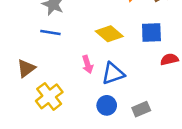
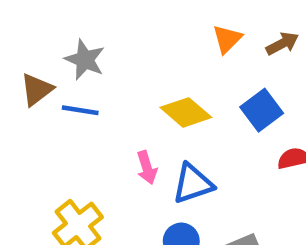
blue square: (151, 32) -> (262, 110), turned -35
brown triangle: (26, 68) -> (37, 90), moved

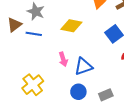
yellow diamond: (186, 112) -> (71, 26), moved, turned -30

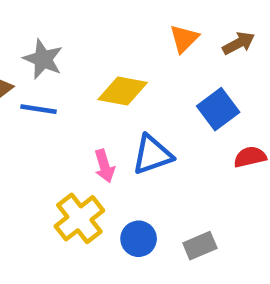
blue triangle: (83, 66) -> (152, 155), moved
yellow cross: (33, 85) -> (79, 218), moved

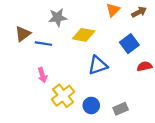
gray star: (43, 59) -> (58, 17), moved, turned -30
pink arrow: (104, 166) -> (42, 75), moved

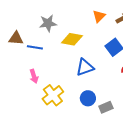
brown triangle: (23, 34) -> (16, 38), turned 42
blue circle: (91, 105) -> (88, 98), moved

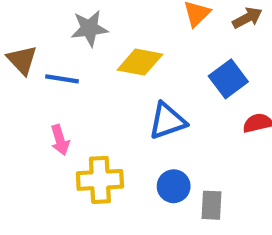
brown triangle: (16, 38) -> (22, 60), turned 42
yellow cross: (53, 95) -> (100, 180), turned 35
gray rectangle: (106, 107) -> (211, 205), turned -64

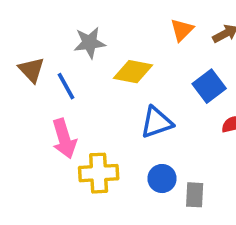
blue line: (62, 79) -> (66, 86), turned 52
pink arrow: (60, 140) -> (64, 139), size x1.5

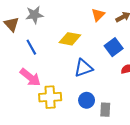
gray star: (90, 43) -> (34, 15), moved
brown triangle: (32, 70) -> (12, 24), moved
pink arrow: (64, 139) -> (30, 77), turned -35

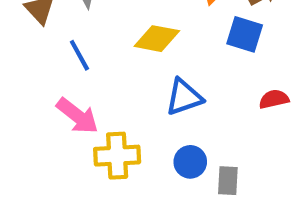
blue square: (114, 47) -> (245, 34), moved, turned -36

